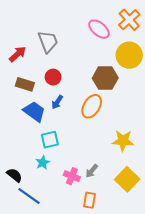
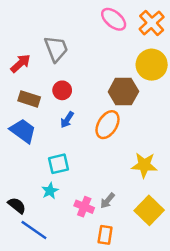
pink ellipse: (99, 29) -> (114, 19), moved
blue trapezoid: (34, 111) -> (23, 131), moved

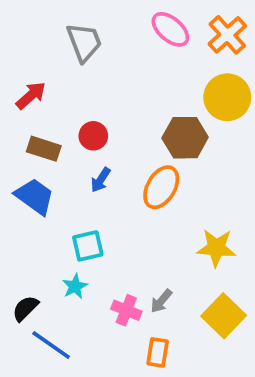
gray trapezoid: (56, 49) -> (84, 42), moved
black semicircle: (17, 206) -> (25, 308), turned -84

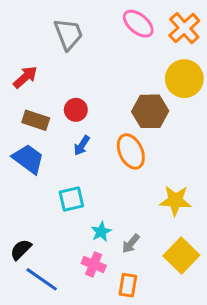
orange ellipse: (161, 187) -> (131, 151), turned -56
cyan star: (75, 286) -> (101, 232), moved
pink cross: (126, 310) -> (94, 264), moved

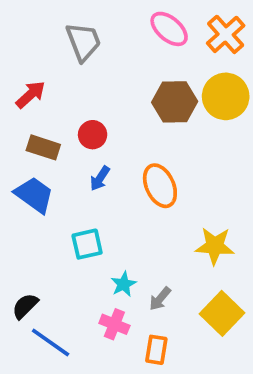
brown hexagon: (150, 111) -> (175, 102), moved

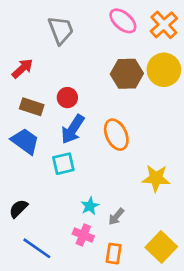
blue arrow: (100, 178) -> (73, 129), size x1.6
cyan square: (87, 244) -> (63, 164), moved
black semicircle: (25, 306) -> (18, 209), moved
yellow square: (222, 313) -> (161, 247), moved

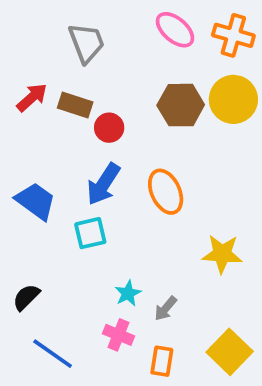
orange cross: (164, 25) -> (233, 35), turned -32
red circle: (67, 98) -> (109, 128), moved
brown rectangle: (32, 107) -> (75, 105), moved

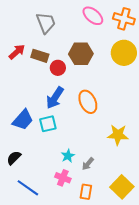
brown hexagon: (181, 105) -> (81, 54), moved
blue trapezoid: (36, 201) -> (23, 120), moved, turned 95

